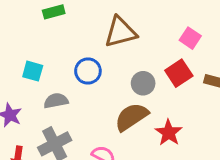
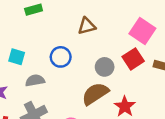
brown triangle: (120, 32) -> (87, 26), size x0.7
pink square: (190, 38) -> (142, 31), size x1.5

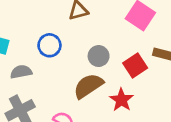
red square: (133, 59) -> (135, 65), moved

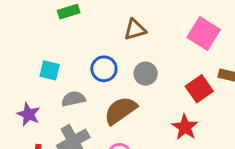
gray circle: (99, 56) -> (146, 74), moved
brown semicircle: (88, 86) -> (120, 110), moved

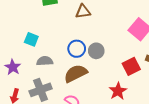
brown triangle: (135, 30) -> (83, 12), moved
blue circle: (104, 69) -> (77, 49), moved

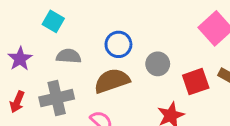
gray circle: (96, 51) -> (158, 64), moved

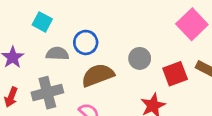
blue circle: (118, 44) -> (86, 42), moved

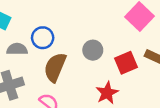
brown semicircle: (98, 75) -> (55, 67), turned -44

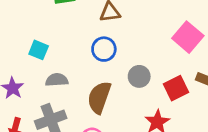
blue circle: (43, 38) -> (104, 49), moved

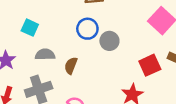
gray circle: (139, 76) -> (109, 41), moved
brown semicircle: (99, 97) -> (71, 66), moved, size x0.6

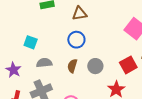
gray circle: (109, 41) -> (95, 66), moved
brown semicircle: (71, 66) -> (72, 66), moved

